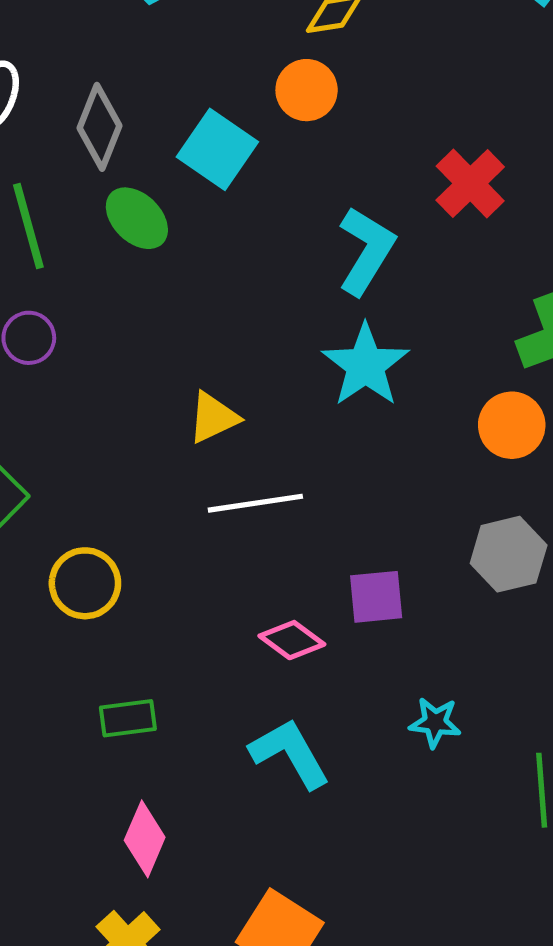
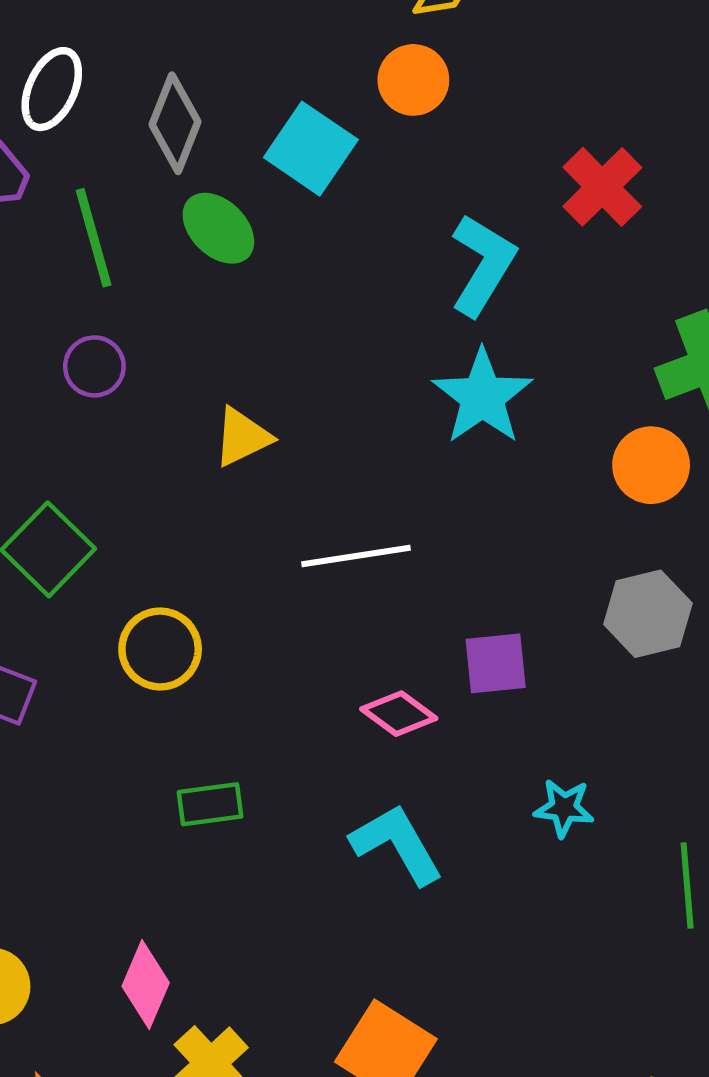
yellow triangle: (213, 418) -> (242, 437), moved
pink diamond: (145, 839) -> (146, 984), moved

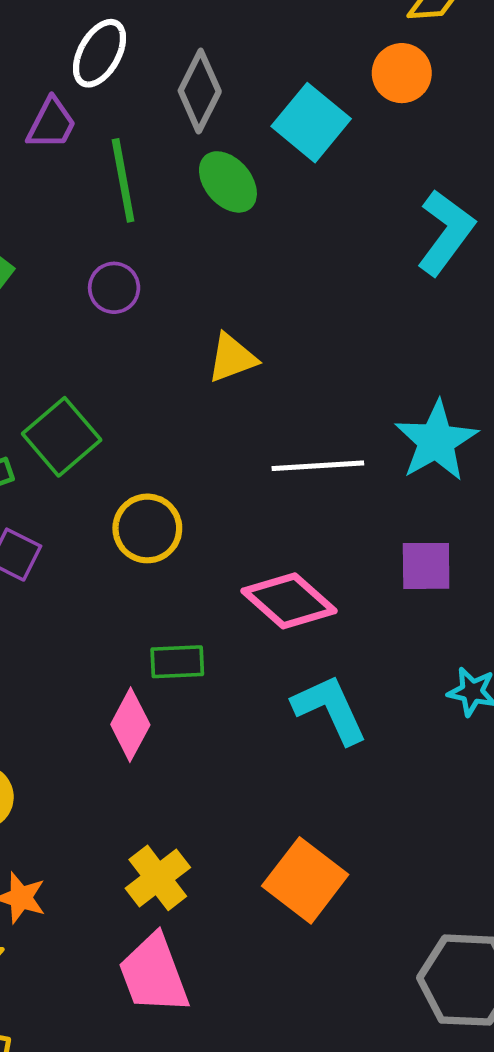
cyan star: (482, 397) -> (436, 441), moved
pink diamond: (399, 714) -> (289, 601), moved, size x1.5
pink diamond: (146, 984) -> (130, 725), moved

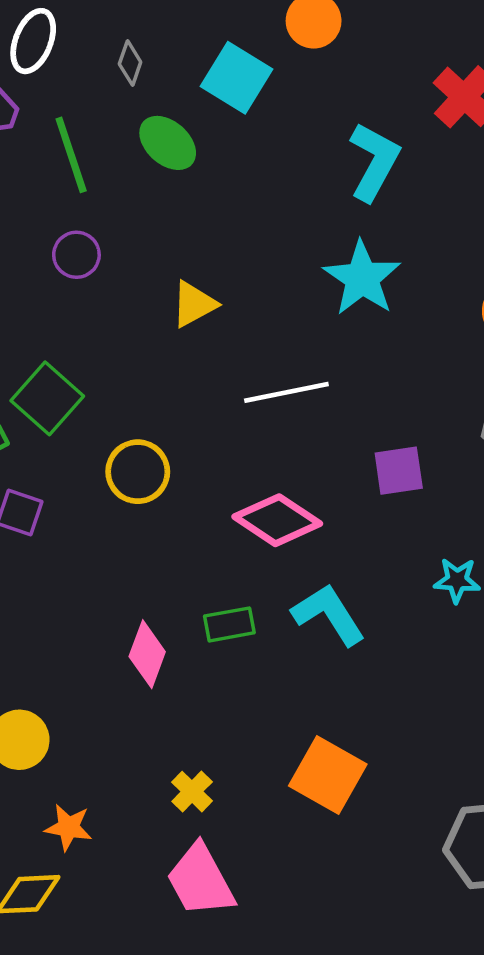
gray diamond: (200, 91) -> (130, 63), size x0.6
cyan star: (436, 441) -> (362, 278), moved
green rectangle: (177, 662) -> (229, 624), moved
yellow cross: (158, 878) -> (192, 792), size x0.7

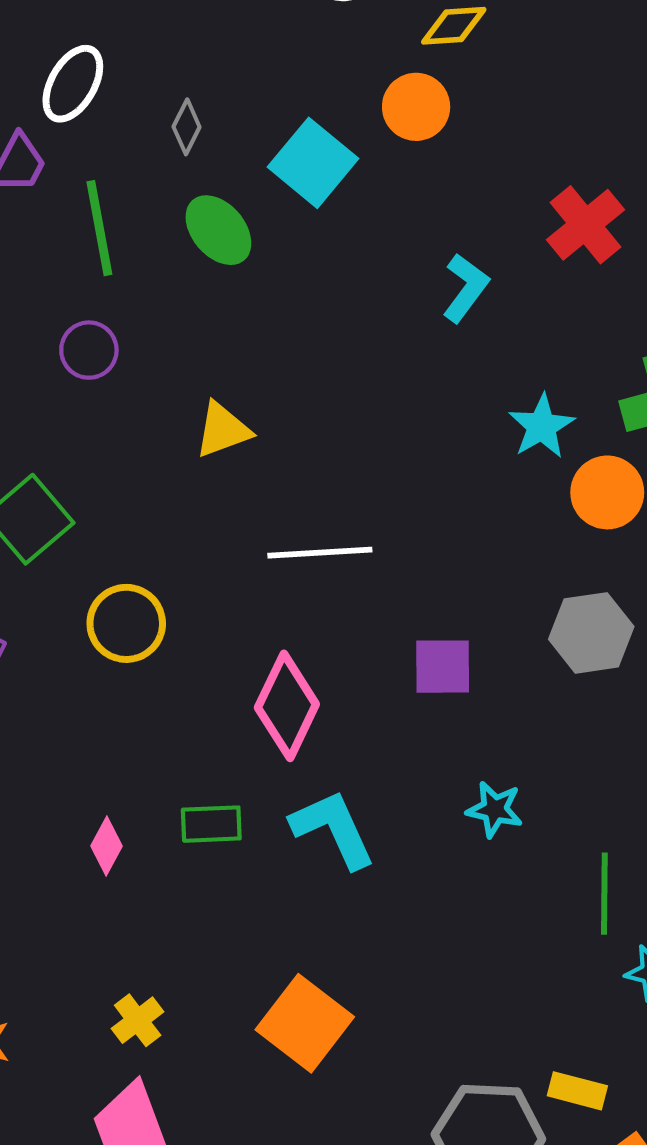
cyan L-shape: (374, 162) -> (465, 288), size x0.7
cyan star: (362, 278) -> (542, 426), moved, size x0.7
pink diamond: (277, 520) -> (287, 706), turned 74
pink diamond: (147, 654) -> (107, 846), size x0.7

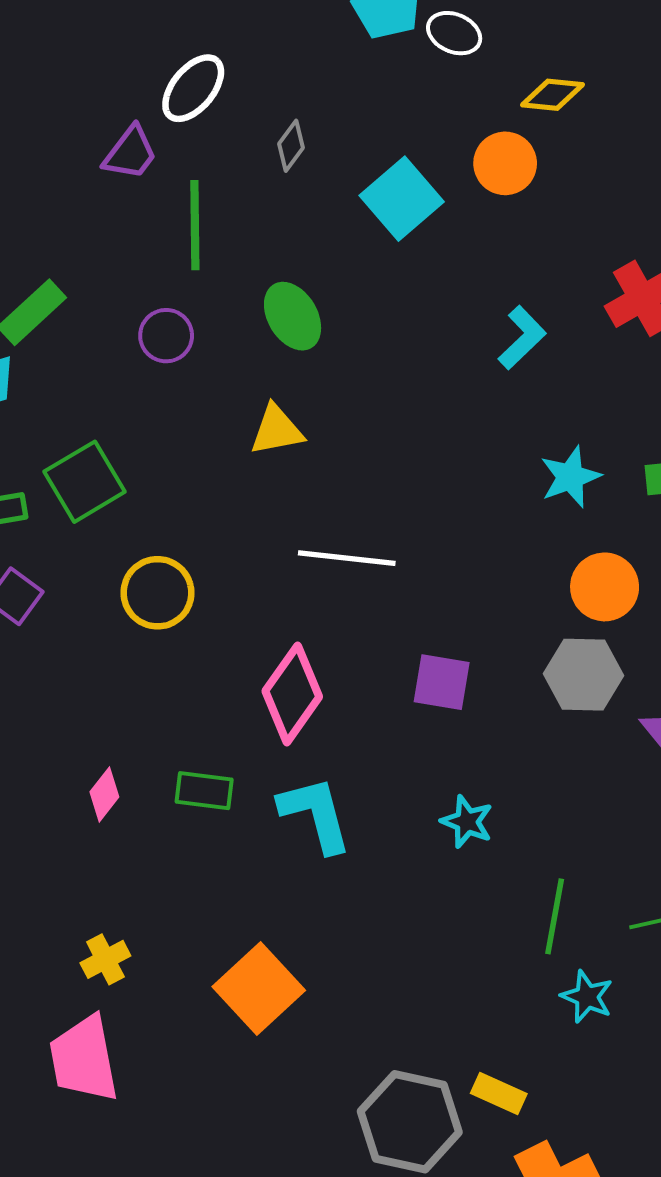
green ellipse: (218, 230) -> (293, 316), moved
orange circle: (607, 492) -> (605, 587), moved

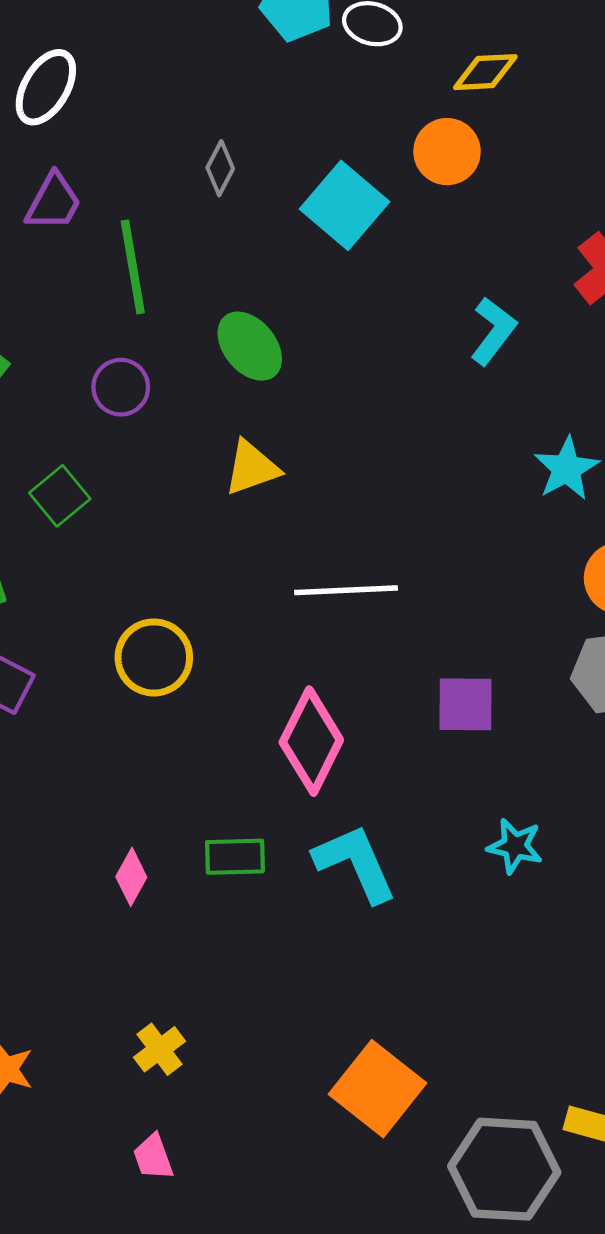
white ellipse: (193, 88) -> (46, 87), moved
green square: (85, 482) -> (60, 496), moved, size x0.7
orange square: (259, 988) -> (377, 1089), moved
pink trapezoid: (84, 1059) -> (153, 1157), size x0.5

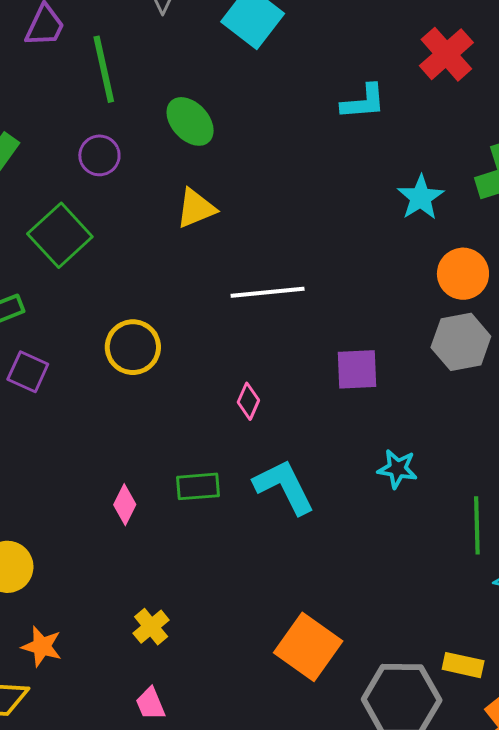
cyan L-shape: (493, 331) -> (363, 102), turned 51
green square: (60, 496) -> (60, 235), size x1.5
pink diamond: (311, 741) -> (248, 401), size x0.5

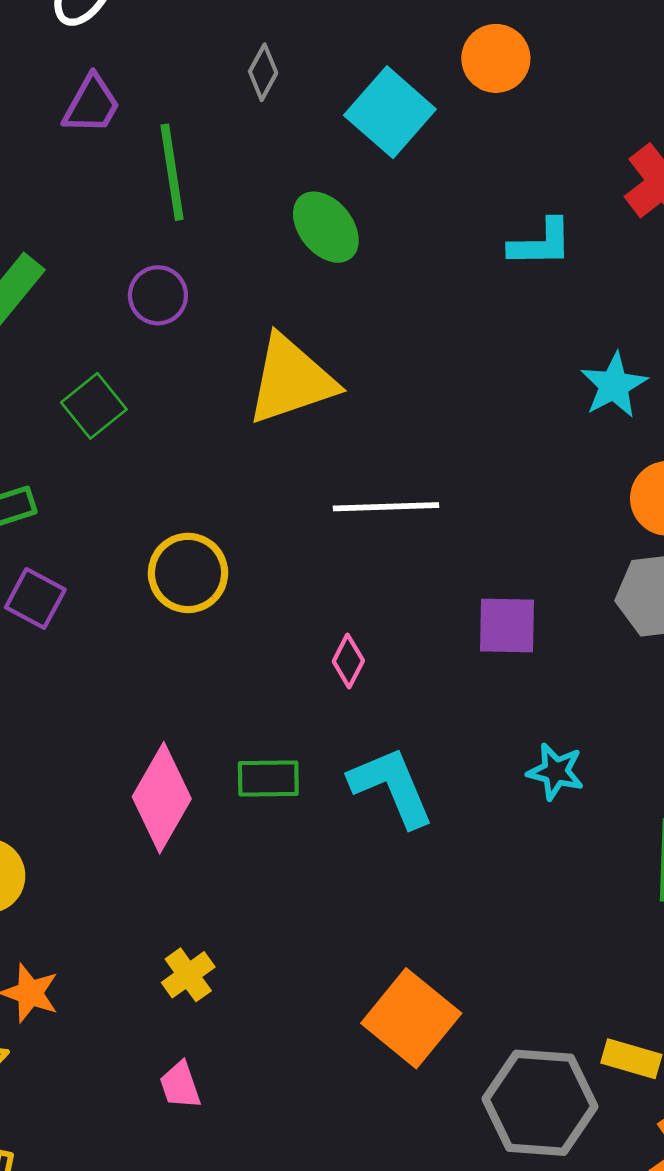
green ellipse: (190, 121) -> (326, 227), moved
yellow triangle: (196, 208) -> (291, 380), size x1.6
green square: (60, 235) -> (94, 406), size x0.7
pink diamond: (125, 505) -> (162, 798), size x1.8

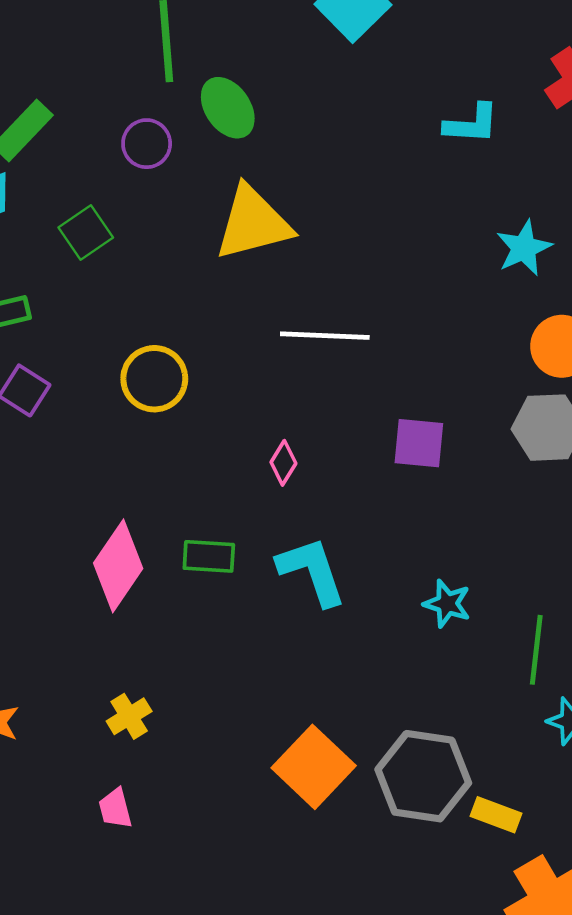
green ellipse: (326, 227) -> (228, 108), moved
cyan star: (556, 772) -> (447, 604), moved
gray hexagon: (540, 1103) -> (423, 776), moved

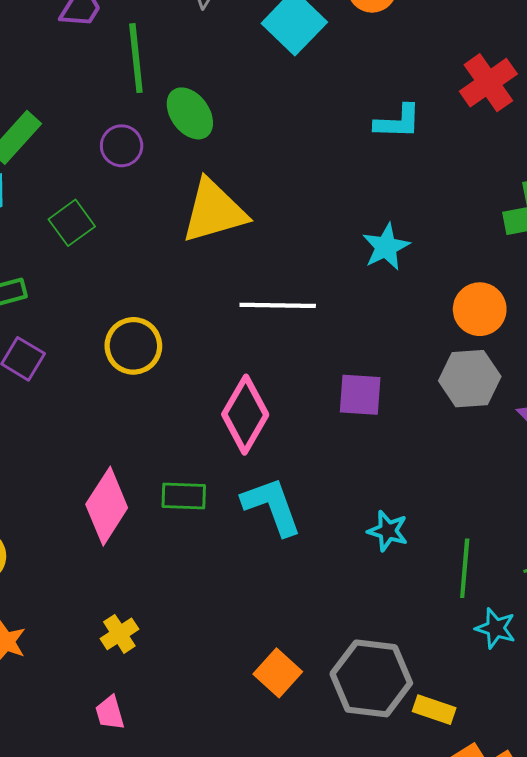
cyan star: (524, 248) -> (386, 247), moved
pink diamond: (283, 463) -> (245, 415), size x2.0
orange square: (314, 767) -> (278, 673), size x0.7

